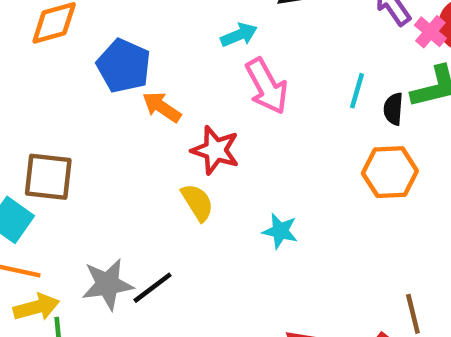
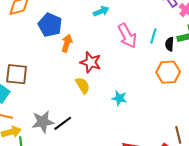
pink arrow: (267, 86) -> (127, 36), moved
orange arrow: (162, 107) -> (67, 43), turned 72

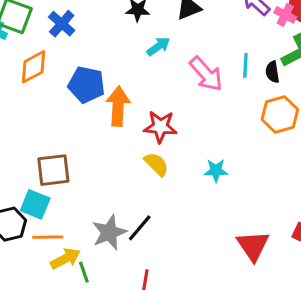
orange arrow: (67, 43) -> (118, 106), size x1.4

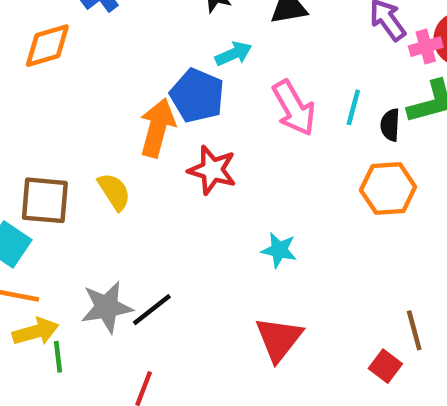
pink cross: (285, 15) -> (426, 47), turned 35
blue pentagon: (86, 85) -> (197, 96), moved
yellow semicircle: (156, 164) -> (114, 192), moved
red triangle: (253, 246) -> (279, 339), moved

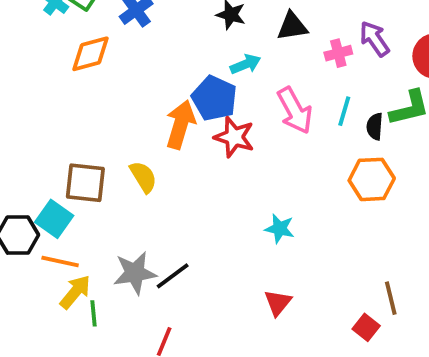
pink cross: (426, 47) -> (338, 53), moved
red star: (212, 170) -> (234, 137), moved
yellow arrow: (36, 332) -> (75, 292), turned -36
red triangle: (279, 339) -> (278, 303), size x0.7

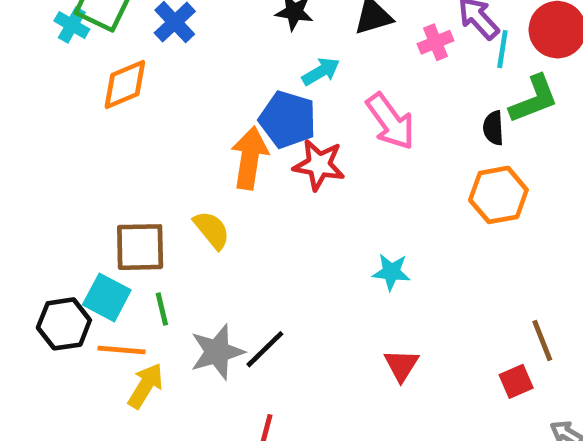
cyan line: (344, 111) -> (502, 49), moved
green line: (93, 313) -> (162, 309), moved
red square: (366, 327) -> (516, 381), turned 36

